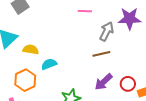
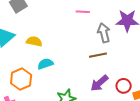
gray arrow: (107, 31) -> (104, 33), turned -42
yellow semicircle: (31, 50) -> (34, 41), moved

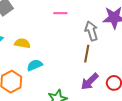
pink line: (83, 12) -> (60, 13), moved
brown line: (98, 55) -> (87, 54), turned -66

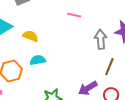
brown line: (87, 54) -> (109, 67), moved

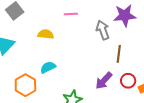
yellow semicircle: (30, 36) -> (46, 34), moved

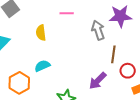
yellow semicircle: (46, 34) -> (41, 33), turned -105
red circle: (128, 81) -> (128, 71), moved

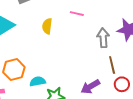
brown line: (113, 54) -> (112, 65), turned -36
cyan semicircle: (42, 66) -> (38, 81), moved

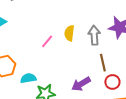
pink line: (77, 14) -> (47, 41), moved, turned -64
yellow semicircle: (47, 26) -> (69, 33), moved

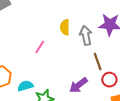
yellow semicircle: (69, 33) -> (65, 27), moved

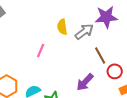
gray arrow: (86, 35) -> (84, 32), turned 72

